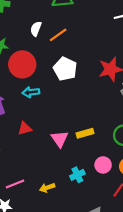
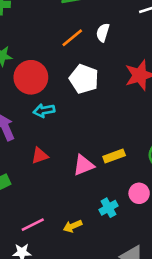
white semicircle: (36, 29) -> (103, 33), moved
pink triangle: (60, 139) -> (83, 165), turned 48

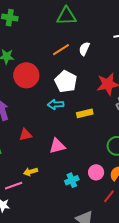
cyan arrow: (44, 111) -> (56, 104), moved
yellow rectangle: (114, 156) -> (85, 113), moved
yellow arrow: (73, 226) -> (31, 172), moved

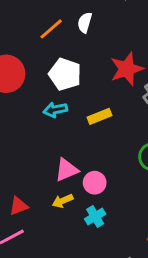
red triangle: (25, 135) -> (19, 206), moved
yellow arrow: (31, 172) -> (63, 201), moved
pink circle: (96, 172) -> (95, 183), moved

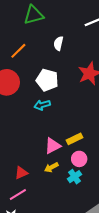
orange line: (51, 29) -> (18, 51), moved
yellow rectangle: (99, 116) -> (74, 139), moved
pink circle: (95, 183) -> (79, 159), moved

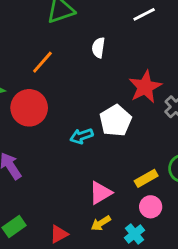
white pentagon: (47, 80) -> (115, 121), moved, turned 30
yellow rectangle: (74, 139) -> (146, 178), moved
pink circle: (79, 159) -> (151, 207), moved

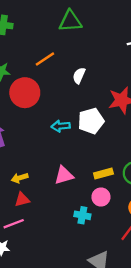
white semicircle: (98, 48) -> (79, 76), moved
yellow arrow: (101, 223) -> (20, 178), moved
cyan cross: (134, 234) -> (82, 215), turned 35

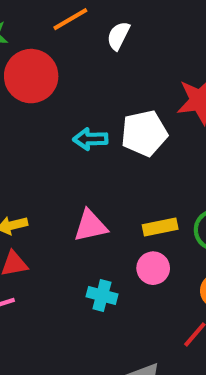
white semicircle: (79, 76) -> (118, 36), moved
cyan cross: (82, 215) -> (102, 295), moved

